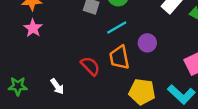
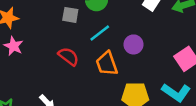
red semicircle: (90, 66) -> (68, 56), moved

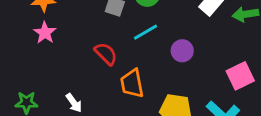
orange trapezoid: (107, 64) -> (132, 83), moved

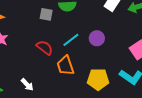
cyan line: (145, 32) -> (71, 40), moved

